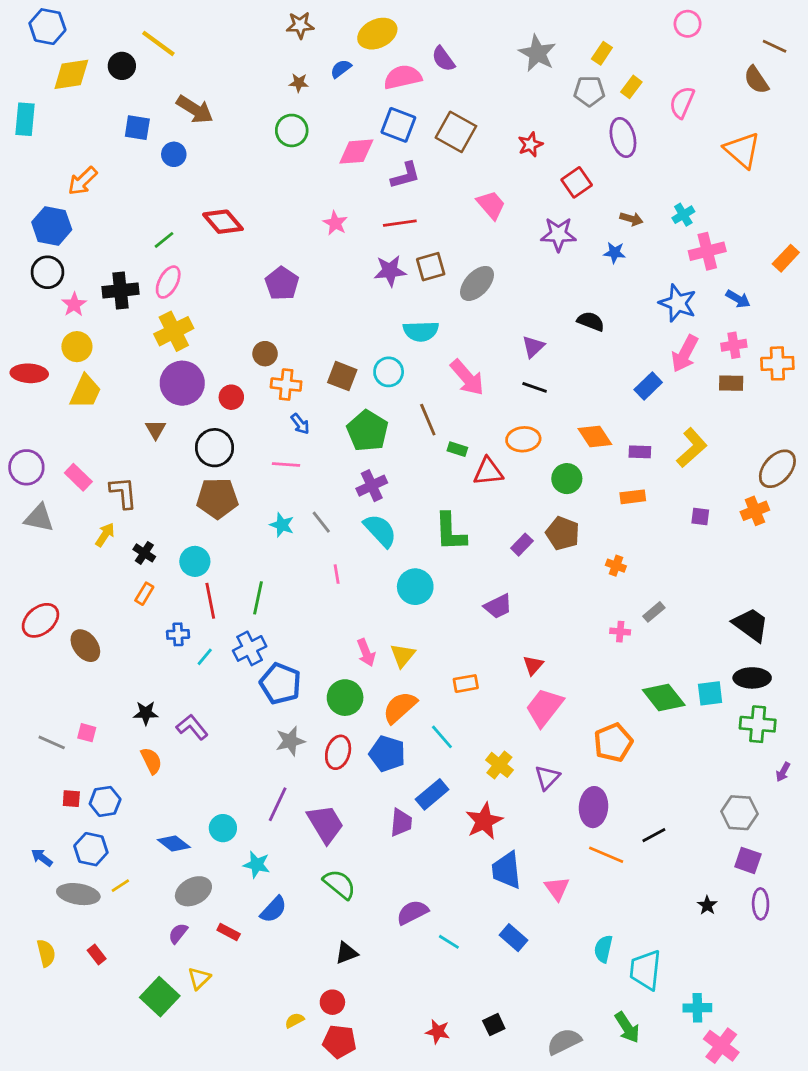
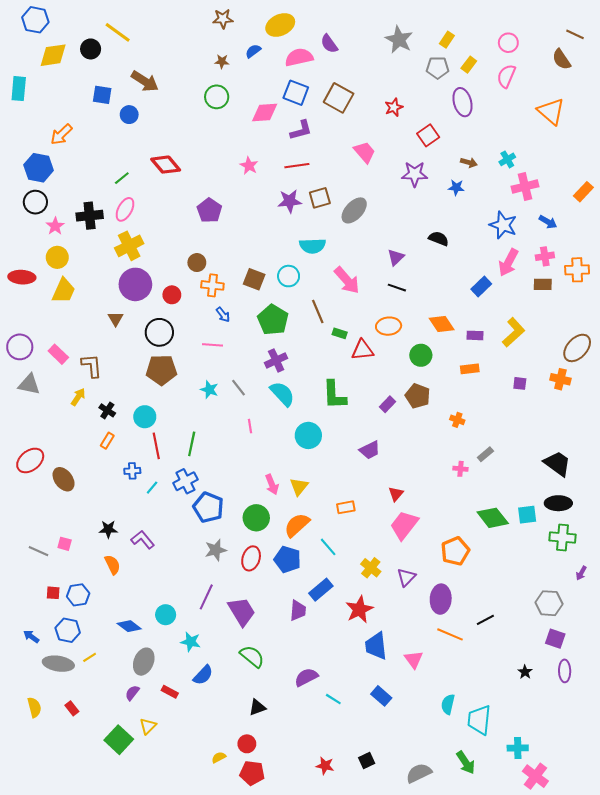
pink circle: (688, 24) -> (508, 43), moved
orange cross: (755, 511) -> (560, 379), turned 36
gray ellipse: (193, 891) -> (144, 662), turned -40

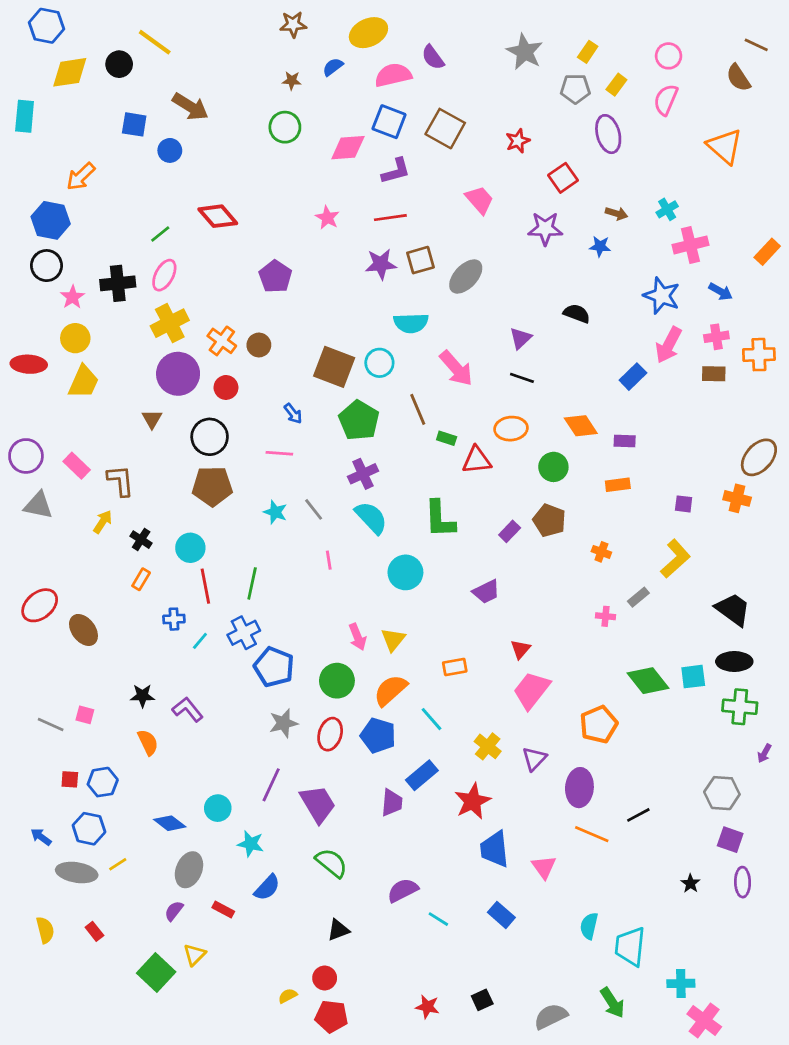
brown square: (254, 279) -> (334, 367), size x1.4
orange cross: (212, 285) -> (222, 341), moved, turned 30
yellow L-shape: (514, 332) -> (675, 559), moved

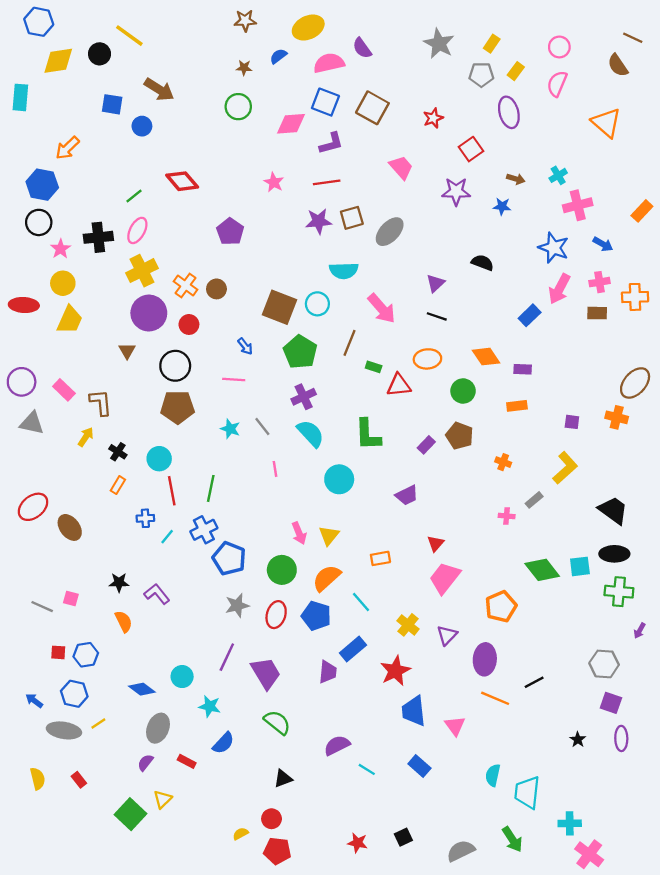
brown line: (418, 409) -> (349, 343), turned 45

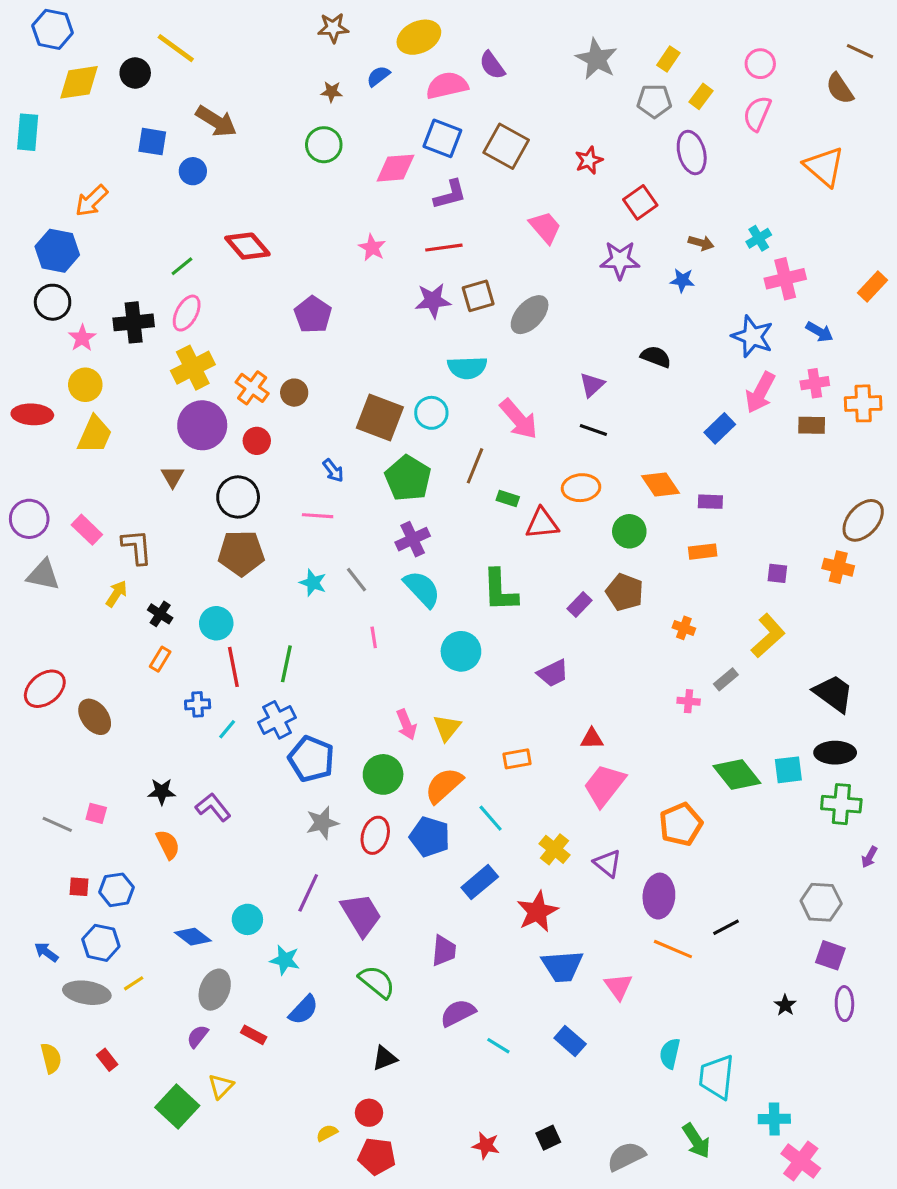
red triangle: (435, 544) -> (592, 739), turned 48
purple triangle: (447, 635) -> (607, 863), turned -35
purple trapezoid: (328, 672) -> (444, 951), moved
blue trapezoid: (414, 711) -> (562, 966), turned -88

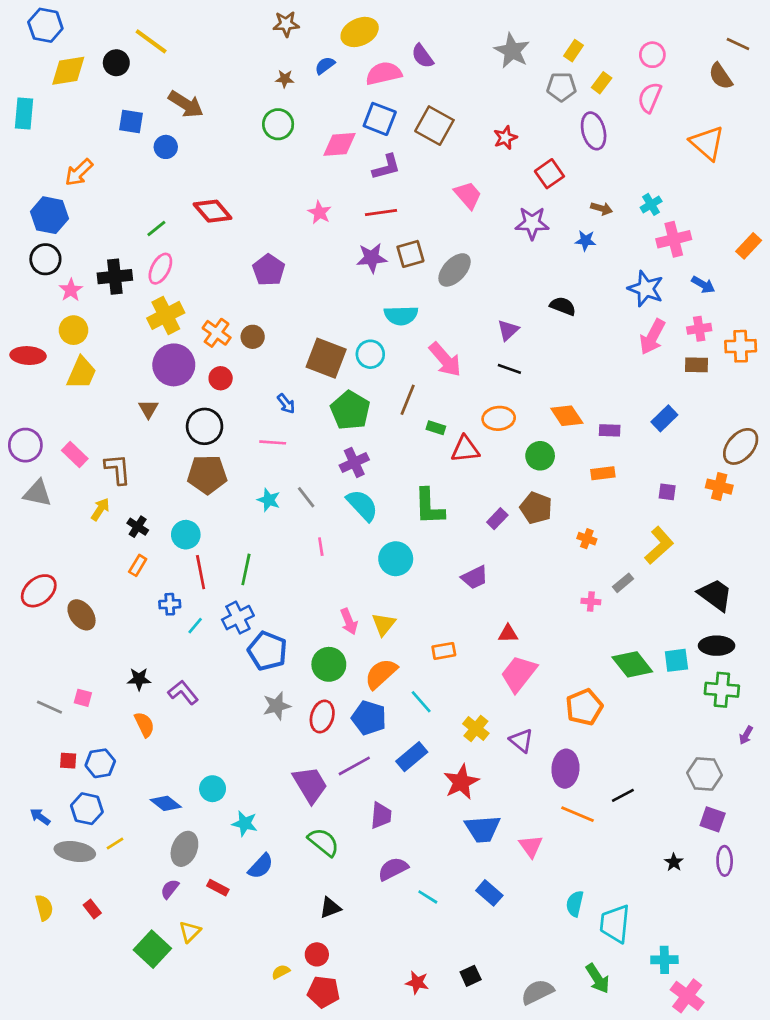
blue rectangle: (720, 428) -> (664, 418), moved
purple line: (308, 893) -> (354, 766), moved, turned 36

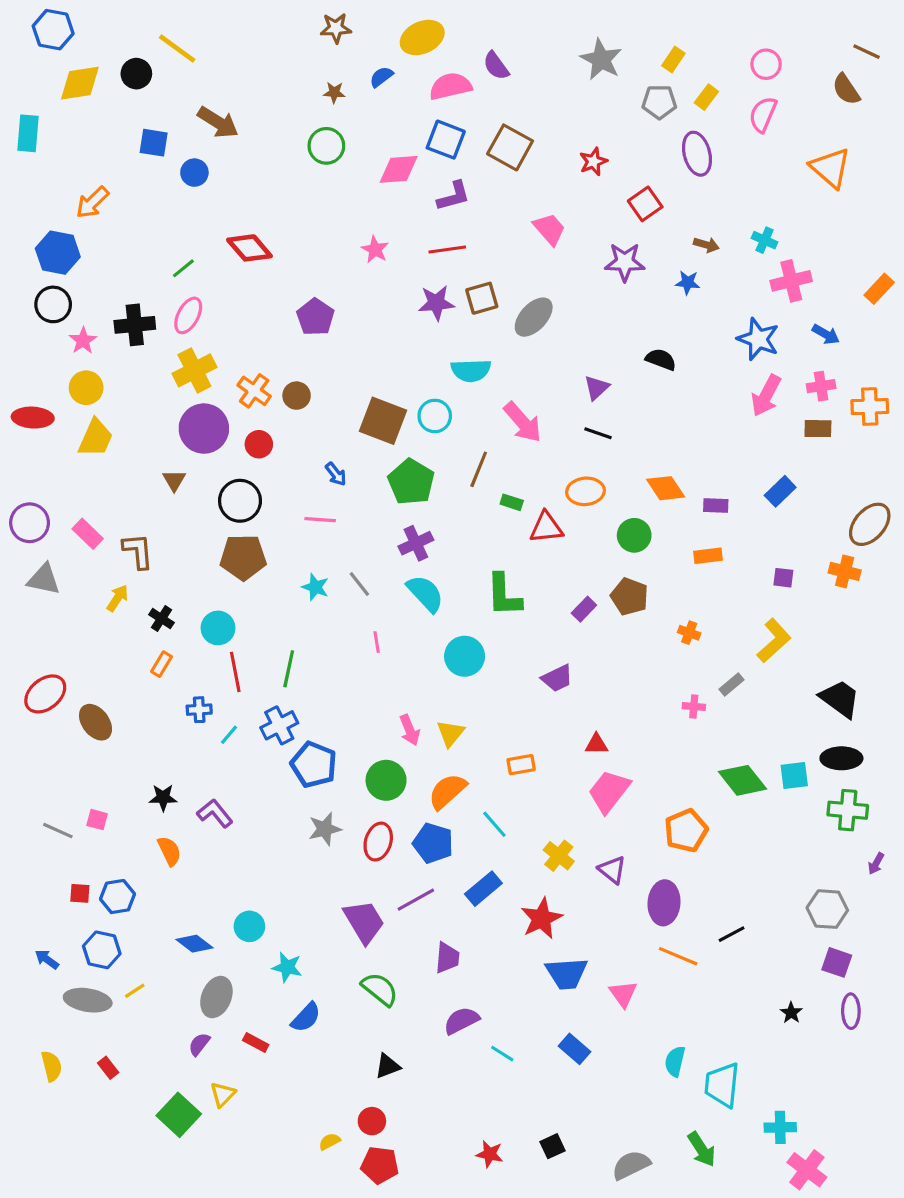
cyan cross: (651, 204) -> (765, 240), turned -35

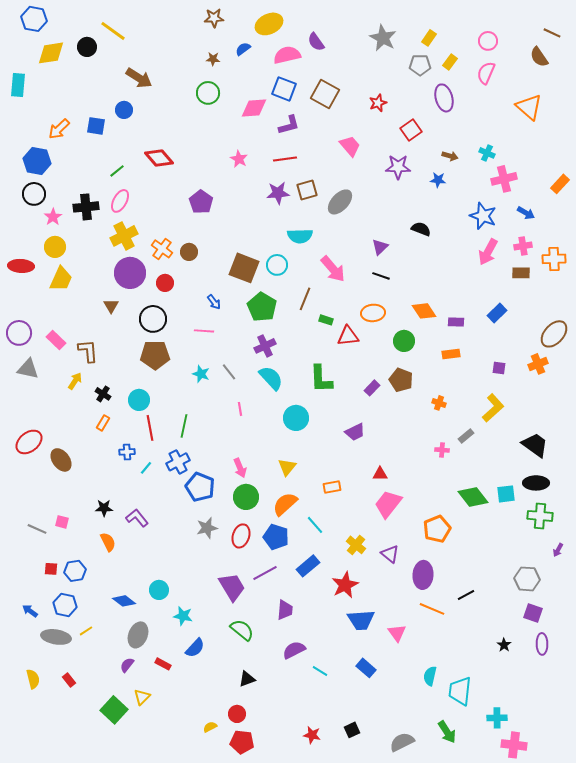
blue square: (154, 143) -> (96, 126), moved
orange cross: (845, 571) -> (538, 364), turned -36
pink arrow: (410, 730) -> (240, 468), moved
pink cross: (807, 1170) -> (514, 745), turned -30

